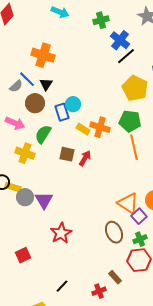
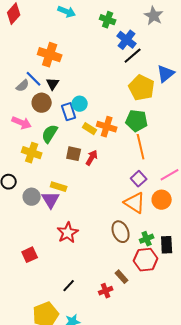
green cross: (101, 20) -> (108, 20), turned 35
yellow rectangle: (13, 187) -> (59, 187), moved
purple square: (139, 216) -> (139, 179), moved

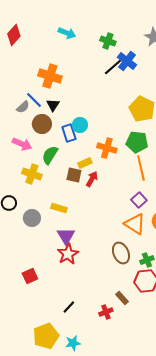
black line: (133, 56) -> (113, 67), moved
yellow rectangle: (90, 129) -> (85, 163), moved, turned -56
purple triangle: (51, 200) -> (66, 236), moved

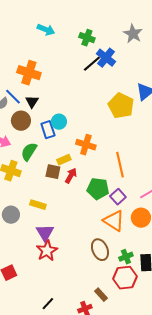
green pentagon: (137, 142) -> (98, 189), moved

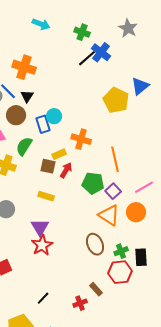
yellow rectangle: (38, 205) -> (46, 196), moved

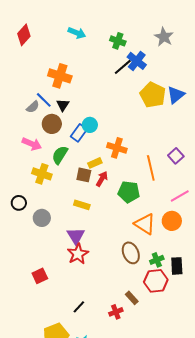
yellow pentagon: (116, 100) -> (153, 95), moved
blue rectangle: (43, 124) -> (79, 133), turned 54
purple square: (113, 191) -> (176, 156), moved

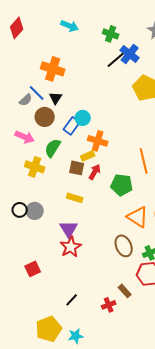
orange cross: (117, 148) -> (98, 141), moved
black circle: (19, 203) -> (20, 210), moved

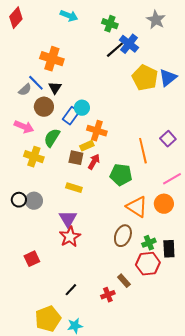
brown ellipse: (124, 246) -> (123, 236), turned 45

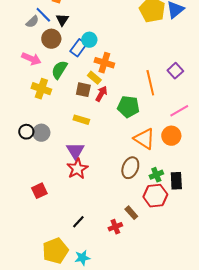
yellow rectangle: (87, 146) -> (94, 78), turned 64

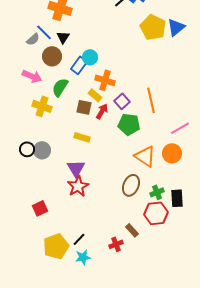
purple square: (175, 71) -> (122, 101), moved
yellow pentagon: (55, 251) -> (56, 246), moved
cyan star: (82, 258) -> (83, 257), moved

